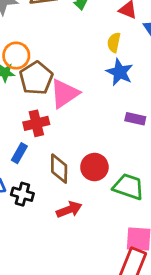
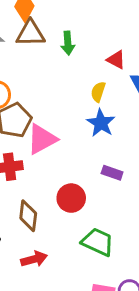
red circle: (94, 167) -> (71, 198), moved

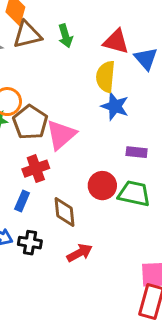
red triangle: (116, 60) -> (116, 42), size x1.4
yellow semicircle: (98, 92) -> (106, 77), size x1.5
green trapezoid: (98, 242) -> (134, 193), moved

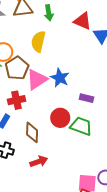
yellow semicircle: (106, 77) -> (38, 41), moved
blue star: (115, 106) -> (60, 78), moved

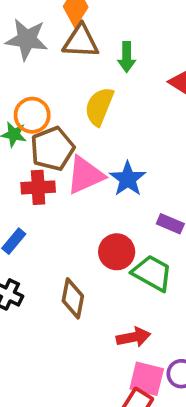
red cross: (16, 100) -> (38, 187), moved
brown diamond: (32, 132) -> (73, 298), moved
red arrow: (39, 162) -> (133, 337), moved

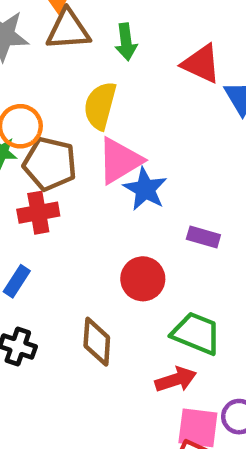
brown pentagon: (52, 149) -> (50, 164), turned -30
pink triangle: (85, 175) -> (120, 161), moved
green trapezoid: (152, 273) -> (196, 333), moved

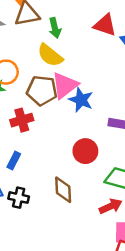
green arrow: (126, 42) -> (55, 28), moved
yellow semicircle: (100, 106) -> (50, 55), turned -60
brown pentagon: (50, 164) -> (42, 91), moved

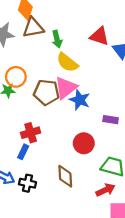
yellow semicircle: (50, 55) -> (67, 62), moved
red cross: (22, 120) -> (31, 133), moved

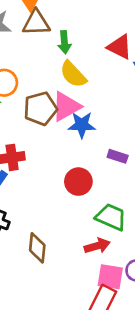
brown pentagon: (46, 92) -> (40, 109), turned -30
blue star: (80, 100) -> (82, 125), turned -30
brown diamond: (65, 176) -> (37, 248), moved

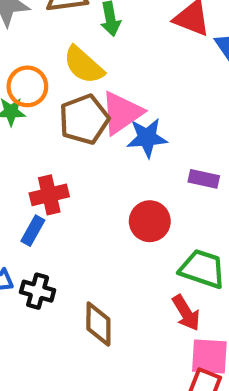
yellow semicircle: (73, 74) -> (84, 65), moved
red arrow: (97, 246) -> (186, 313), turned 80

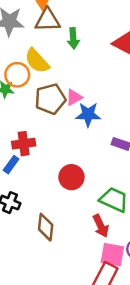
yellow semicircle: (84, 65) -> (37, 61), moved
pink triangle: (122, 113) -> (74, 97), size x0.6
red circle: (150, 221) -> (71, 177), moved

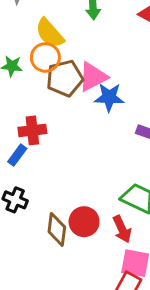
orange circle: (17, 75) -> (45, 57), moved
pink triangle: (74, 97) -> (93, 77), size x1.5
red circle: (71, 177) -> (84, 222), moved

